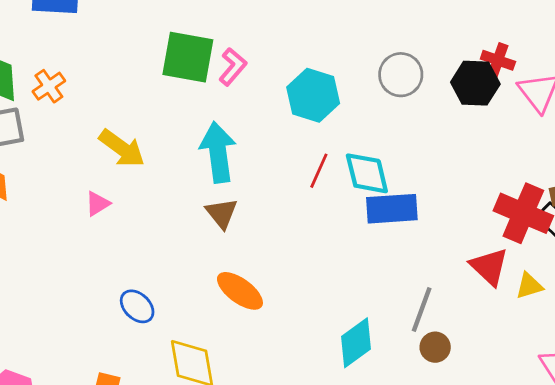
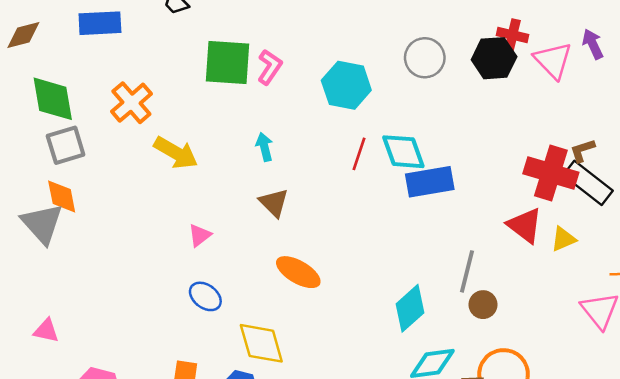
orange cross: (49, 86) -> (131, 103), moved, size x1.4
cyan arrow: (218, 152) -> (264, 147), size x0.5
pink triangle: (98, 204) -> (200, 235), moved

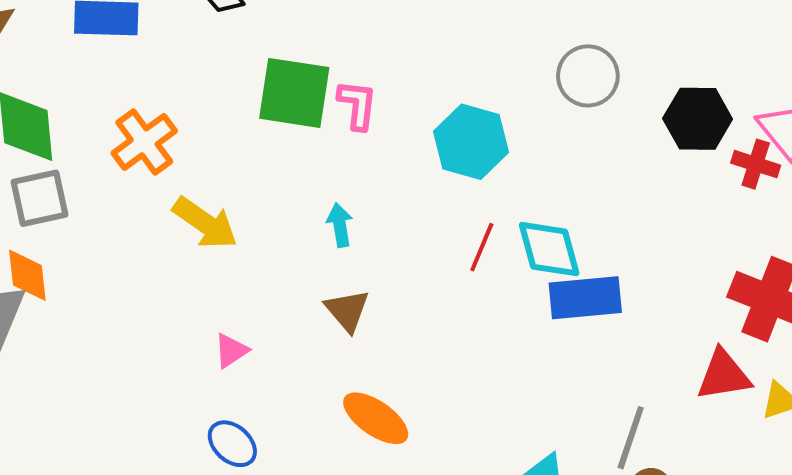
red cross: (513, 35) -> (756, 164), moved
gray circle: (425, 58) -> (588, 76), moved
pink L-shape: (270, 67) -> (357, 105), turned -32
red triangle: (525, 225) -> (724, 375), turned -51

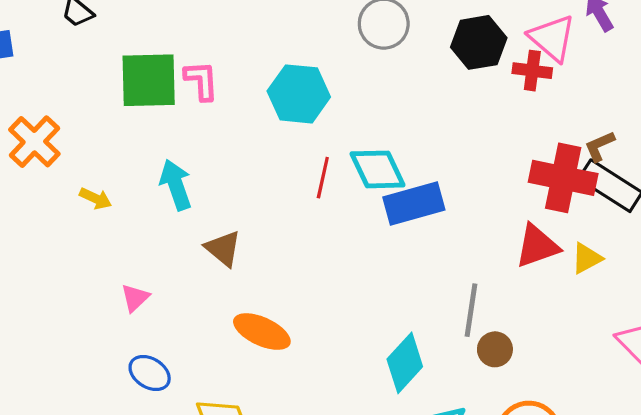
yellow arrow: (205, 223) -> (96, 198), size x0.6
cyan arrow: (340, 225) -> (176, 185), moved, size x1.4

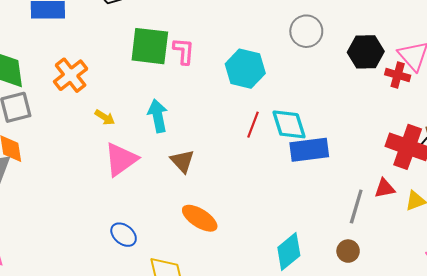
red triangle: (537, 246) -> (385, 188), size x0.7
pink triangle: (135, 298) -> (121, 159), moved, size x1.8
gray line: (471, 310) -> (356, 207), moved

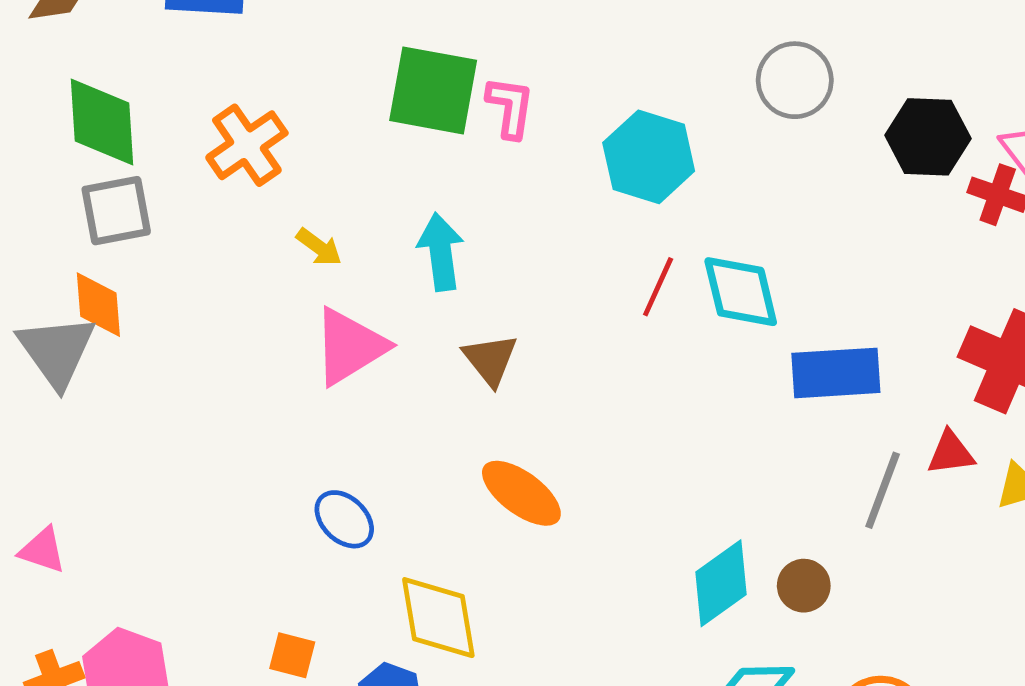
blue rectangle: (309, 150) -> (836, 373), moved
brown circle: (348, 251) -> (804, 586), moved

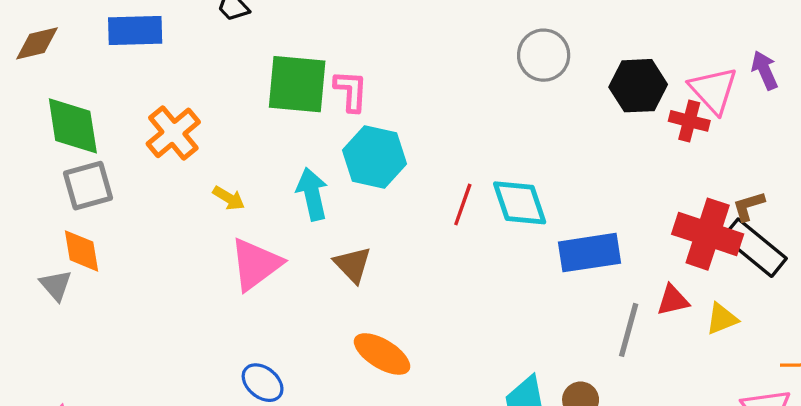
cyan hexagon: (649, 157) -> (375, 157), moved
gray triangle: (57, 351) -> (56, 285), size x0.6

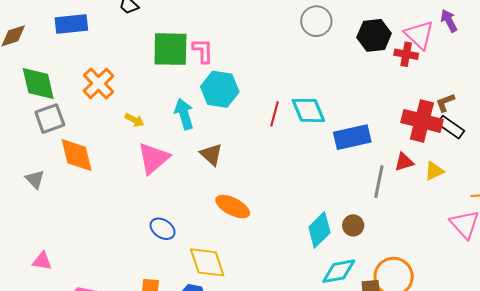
black rectangle: (755, 248) -> (451, 127), size x0.7
orange diamond: (82, 251) -> (77, 155), moved, size x1.4

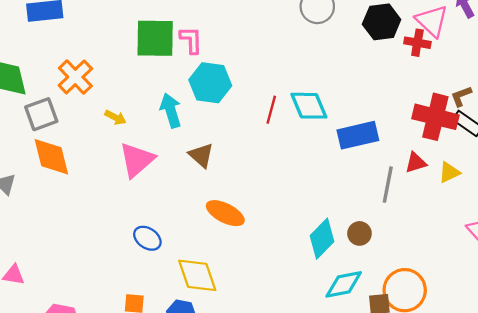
gray square: (50, 119) -> (41, 114), moved

